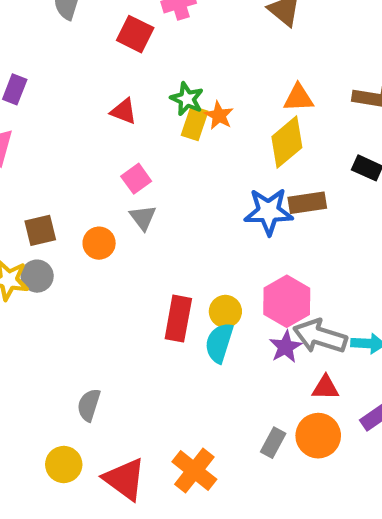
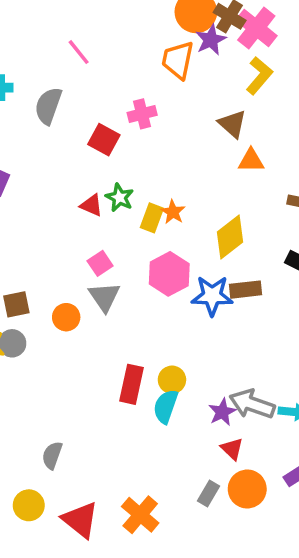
orange triangle: (298, 98) -> (251, 161), moved
green star: (187, 99) -> (120, 198), moved
gray triangle: (143, 218) -> (104, 297), size x1.4
pink hexagon: (287, 301) -> (169, 274), moved
red triangle: (325, 388) -> (232, 449), moved, turned 40

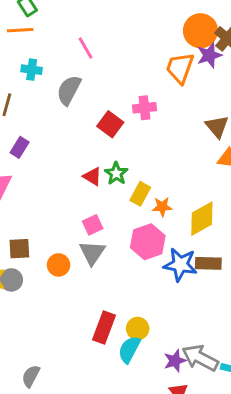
pink line: (79, 52) -> (85, 48), moved
orange star: (173, 212) -> (162, 207), moved, turned 30

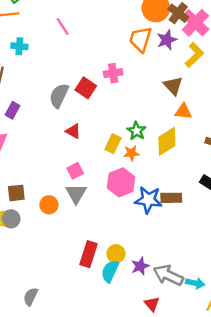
purple star: (209, 55) -> (167, 40), moved
gray semicircle: (69, 90) -> (59, 96), moved
green star: (116, 173) -> (137, 131), moved
yellow diamond: (202, 219) -> (167, 141), moved
purple star: (175, 361) -> (140, 266), moved

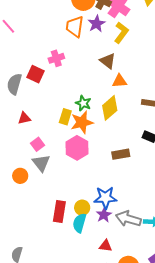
red triangle: (73, 131) -> (24, 118), moved, turned -32
orange star: (131, 153) -> (82, 122), size x1.6
blue star: (148, 200) -> (105, 198), moved
red triangle: (152, 304) -> (105, 246), moved, turned -32

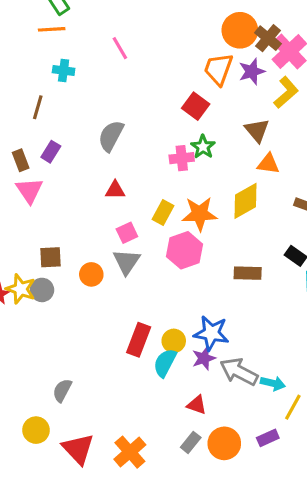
pink cross: (56, 58) -> (182, 158), moved
red square: (36, 74) -> (196, 106), moved
green star: (83, 103) -> (203, 147), moved
yellow rectangle: (65, 117) -> (163, 213), moved

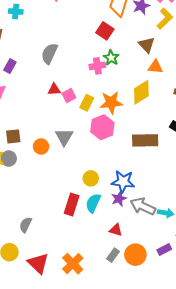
pink square: (127, 233) -> (69, 96), moved
brown rectangle: (248, 273) -> (145, 140), size x1.4
red rectangle: (139, 340) -> (72, 205), moved
yellow circle: (174, 341) -> (91, 178), moved

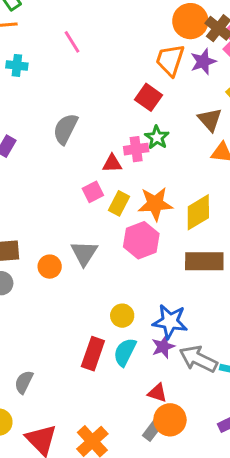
red triangle: (54, 89) -> (112, 163), moved
yellow diamond: (141, 92) -> (198, 212), moved
orange circle: (135, 255) -> (170, 420), moved

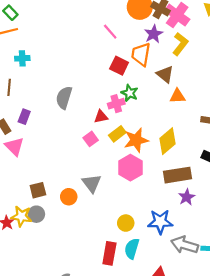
pink line: (72, 42) -> (110, 32), moved
orange trapezoid: (170, 60) -> (141, 54), moved
yellow rectangle: (119, 203) -> (117, 134), moved, turned 35
purple star: (163, 347) -> (187, 197), moved

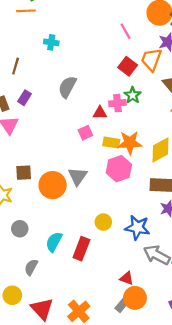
cyan cross: (22, 58) -> (51, 42), moved
yellow rectangle: (117, 134) -> (111, 143), moved, turned 35
orange circle: (69, 197) -> (53, 185), size x1.6
gray circle: (36, 214) -> (20, 229), moved
cyan semicircle: (132, 249) -> (54, 242), moved

